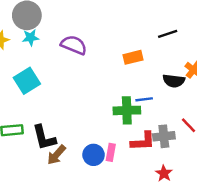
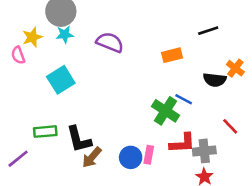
blue line: (144, 99) -> (184, 99), turned 35
green cross: (127, 110) -> (166, 111), turned 35
gray cross: (164, 136) -> (204, 151), moved

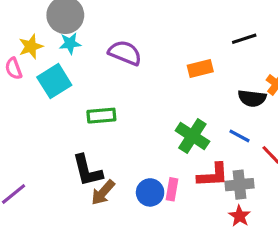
cyan square: (61, 80) -> (54, 81), moved
blue line: (184, 99) -> (239, 136), moved
green rectangle: (45, 132) -> (101, 116), moved

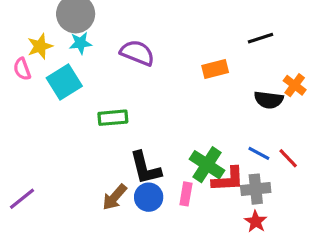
green cross: (192, 136) -> (207, 165), moved
blue line: (239, 136) -> (259, 153), moved
black L-shape: (87, 170) -> (145, 168), moved
blue circle: (150, 192) -> (149, 197), moved

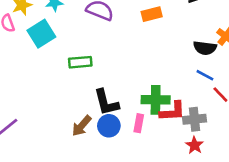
orange rectangle: (215, 69) -> (152, 14), moved
blue line: (259, 153) -> (205, 75), moved
green cross: (207, 165) -> (156, 100), turned -32

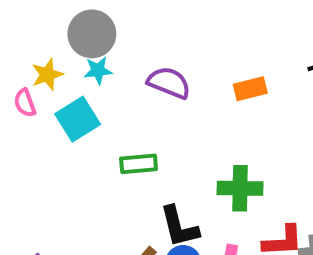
green cross: (156, 100) -> (240, 188), moved

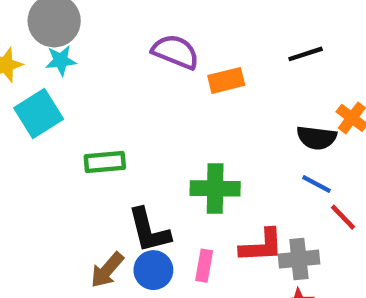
purple semicircle: (169, 83) -> (175, 52), moved

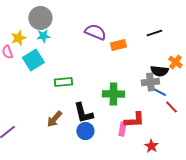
gray cross: (299, 259) -> (150, 82), moved
pink rectangle: (204, 266) -> (122, 129), moved
brown arrow: (107, 270) -> (54, 119), moved

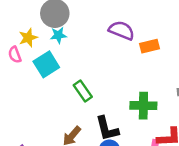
green rectangle: (63, 82) -> (83, 91), turned 60

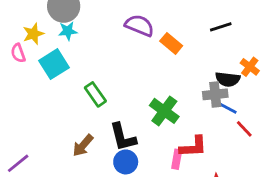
orange rectangle: (149, 46) -> (171, 43), turned 54
green cross: (143, 106) -> (164, 111), turned 35

